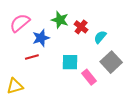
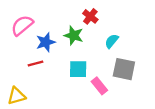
green star: (60, 20) -> (74, 35), moved
red cross: (81, 27) -> (90, 16), moved
gray square: (111, 62) -> (124, 69), turned -35

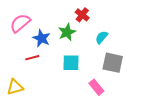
green star: (74, 35) -> (67, 32), turned 30
blue star: (46, 42) -> (42, 38), turned -30
pink rectangle: (99, 86) -> (96, 87), moved

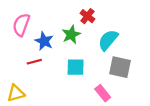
pink semicircle: (20, 23) -> (21, 25), turned -30
cyan semicircle: (102, 37) -> (108, 40), size x1.5

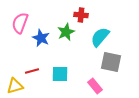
red cross: (87, 16) -> (81, 15), turned -32
red line: (34, 62) -> (32, 71), moved
cyan square: (76, 67) -> (60, 74), moved

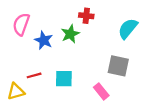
cyan semicircle: (100, 37) -> (128, 29), moved

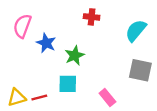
green star: (70, 34) -> (75, 56), moved
gray square: (118, 66) -> (140, 70), moved
red line: (34, 75) -> (39, 97), moved

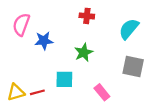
blue star: (46, 43) -> (44, 41), turned -30
green star: (75, 56) -> (84, 52), moved

